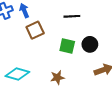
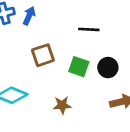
blue arrow: (24, 11) -> (29, 16), turned 40
brown square: (35, 30) -> (43, 55), moved

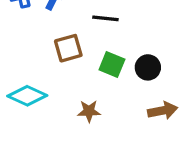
black line: (89, 29) -> (105, 18), moved

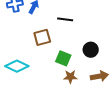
green square: (112, 64) -> (63, 58), moved
brown star: (89, 111) -> (70, 77), moved

